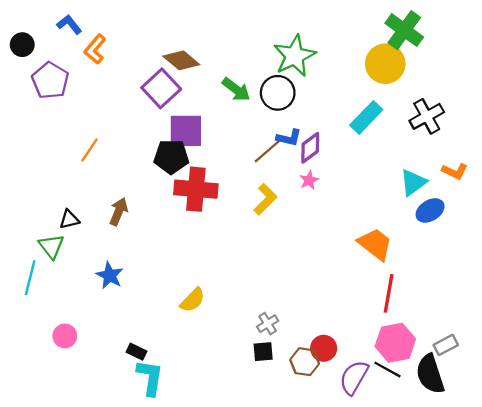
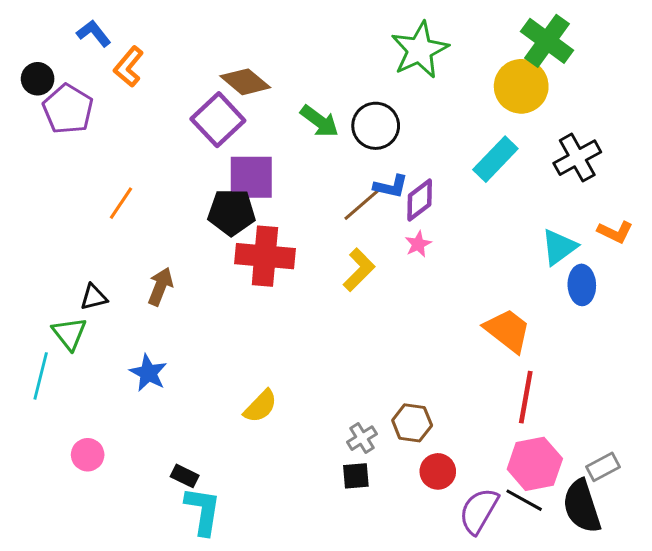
black circle: (22, 45) -> (38, 79), moved
green star: (294, 56) -> (420, 50), moved
blue ellipse: (430, 210) -> (582, 285), turned -60
brown hexagon: (305, 362) -> (412, 423), moved

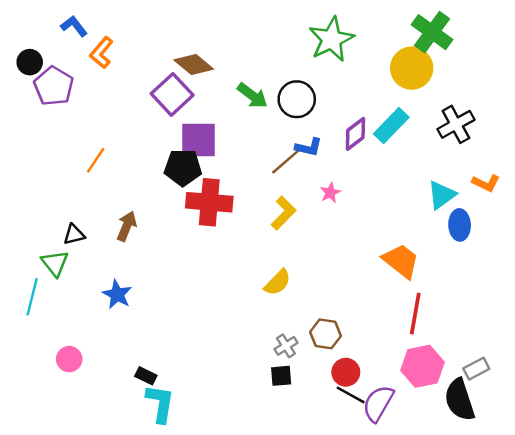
purple diamond: (420, 200) -> (355, 134), moved
yellow semicircle: (260, 406) -> (278, 282), moved
black line: (524, 500) -> (351, 395), moved

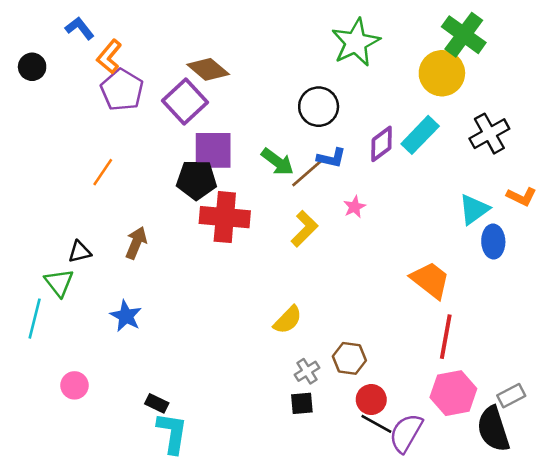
purple pentagon: (54, 86) -> (122, 90), moved
green arrow: (252, 96) -> (277, 162), moved
yellow semicircle: (278, 282) -> (288, 320), moved

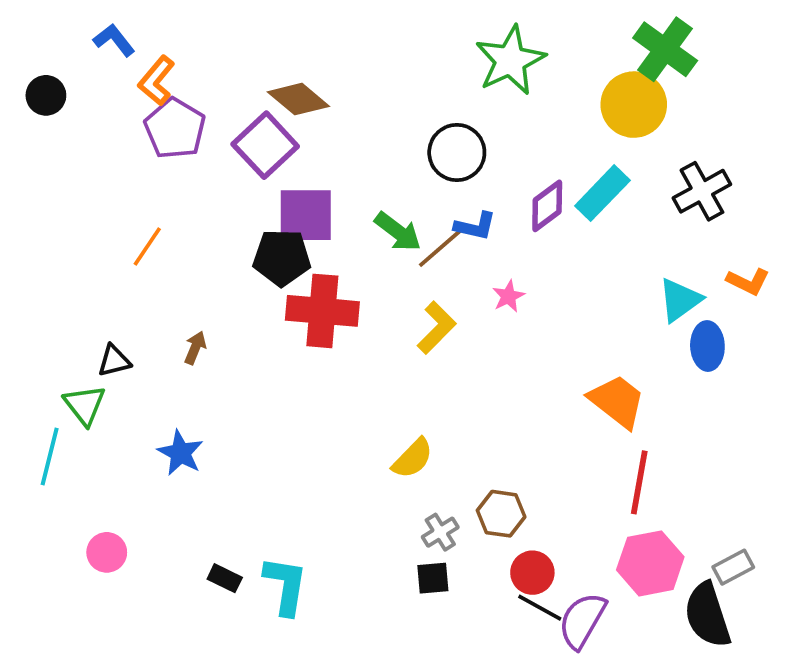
brown arrow: (136, 243) -> (195, 348), size x0.7
cyan L-shape: (172, 433) -> (285, 586), moved

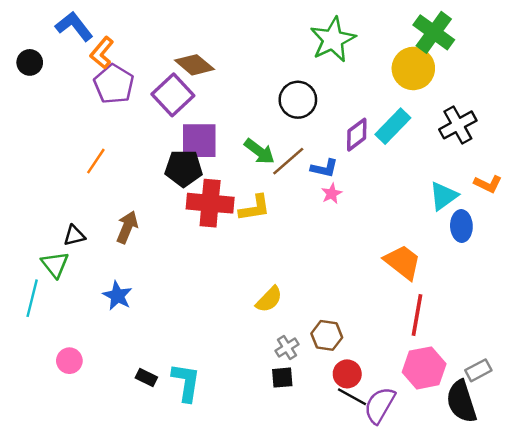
blue L-shape: (114, 40) -> (74, 26), size x1.4
blue L-shape: (475, 226) -> (324, 168), moved
yellow L-shape: (437, 328) -> (255, 208), moved, turned 36
brown arrow: (195, 348) -> (127, 227), size x1.5

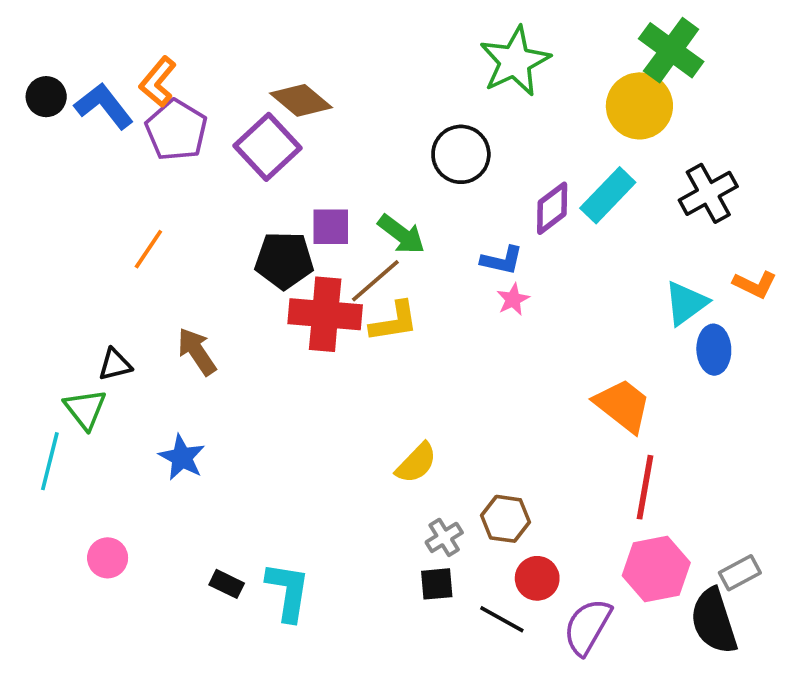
blue L-shape: (74, 26) -> (104, 106), moved
purple square: (199, 141) -> (331, 227), moved, size x0.7
brown line: (288, 161) -> (375, 281), moved
brown arrow: (127, 227) -> (197, 351), turned -56
black line: (352, 397) -> (502, 619), moved

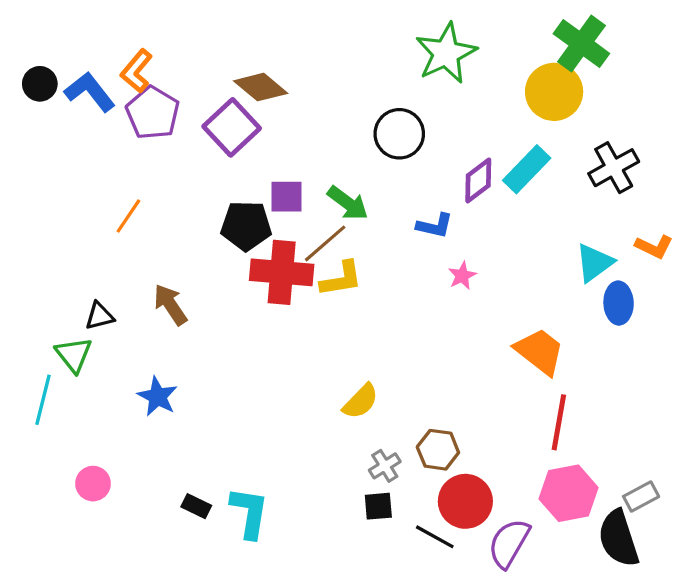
pink star: (513, 299) -> (462, 276), moved
red circle: (537, 578) -> (465, 501), size x1.4

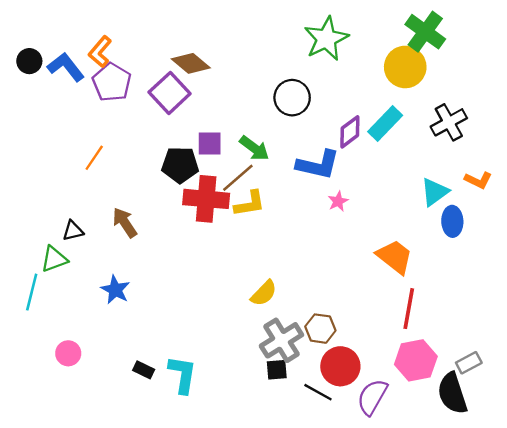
blue L-shape: (435, 226) -> (318, 165), size x1.6
green triangle: (74, 355) -> (54, 259), turned 48
gray cross: (385, 466) -> (281, 340), size x1.8

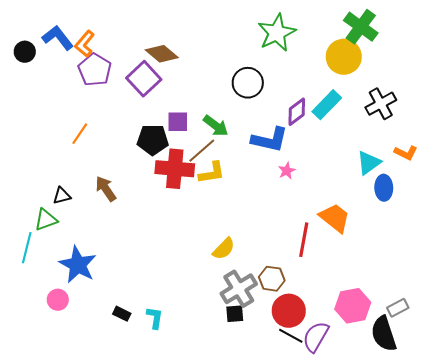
blue L-shape: (66, 67) -> (58, 38), moved
blue star: (115, 290) -> (78, 265), moved, size x1.5
red line: (409, 309) -> (304, 240), moved
cyan L-shape: (183, 375) -> (155, 318), size x0.7
black line: (318, 392) -> (291, 336), moved

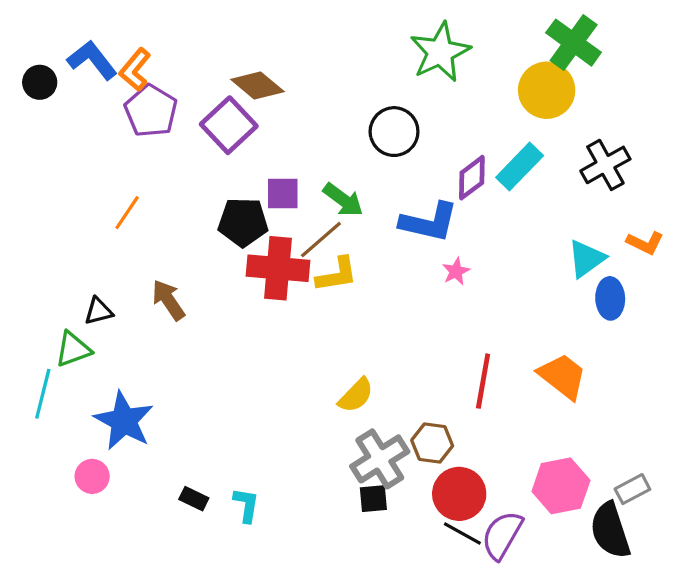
orange trapezoid: (335, 218) -> (562, 376), moved

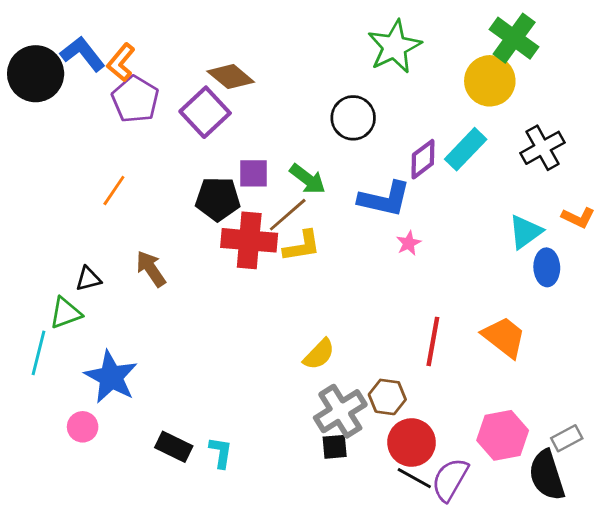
black circle: (40, 82) -> (36, 74), size x1.8
black rectangle: (194, 499) -> (174, 447), size x1.4

